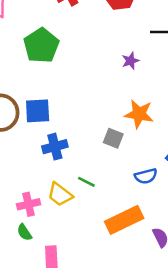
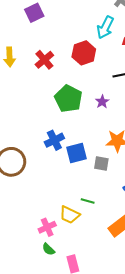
green pentagon: (41, 46) -> (68, 99), moved
blue square: (38, 111) -> (77, 153), moved
blue cross: (55, 147) -> (54, 140), moved

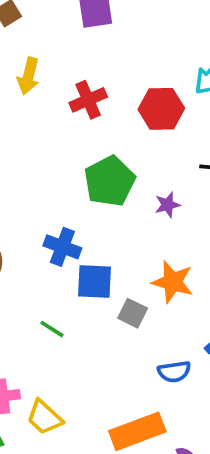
blue cross: (54, 140) -> (62, 247), turned 30
green line: (88, 201) -> (52, 329), moved
yellow trapezoid: (70, 215) -> (44, 417), moved

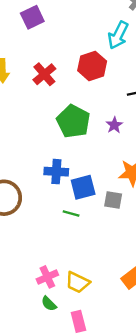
green line: (52, 329) -> (71, 214), moved

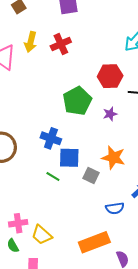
red hexagon: (92, 66) -> (110, 76), moved
red cross: (44, 74) -> (61, 44), moved

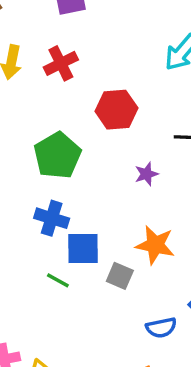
red hexagon: (110, 76) -> (116, 110), moved
green pentagon: (77, 101) -> (57, 155), moved

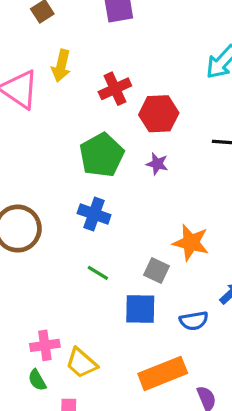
red cross: (61, 63) -> (115, 89), moved
purple star: (146, 174) -> (157, 164), moved, turned 30
blue square: (83, 248) -> (140, 309), moved

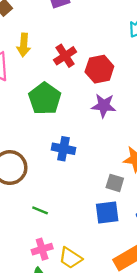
green pentagon: (102, 155) -> (45, 99), moved
purple star: (157, 164) -> (104, 106), size x1.5
green line: (98, 273) -> (40, 210), moved

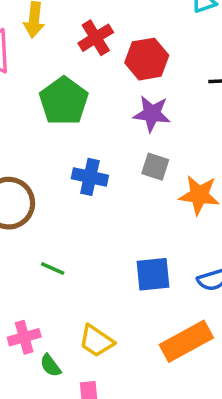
gray square: (115, 183) -> (155, 167), moved
pink cross: (42, 249) -> (24, 337), moved

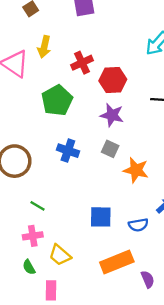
pink cross: (24, 337) -> (33, 236), moved

